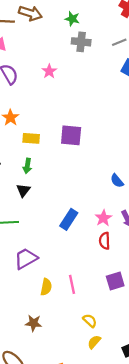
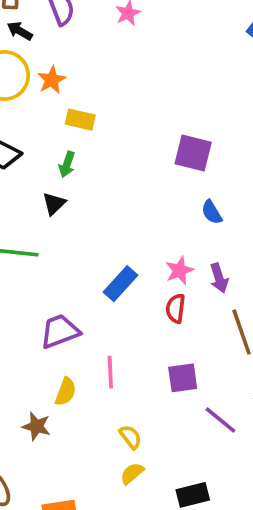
purple square: (71, 135) -> (193, 153), moved
blue rectangle: (69, 219) -> (121, 284), moved
purple trapezoid: (26, 259) -> (60, 331), moved
yellow semicircle: (46, 287) -> (66, 392), moved

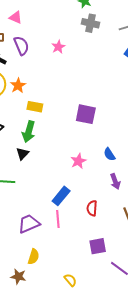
purple square: (193, 153) -> (86, 114), moved
green arrow: (67, 164) -> (29, 132), size x1.5
pink star: (179, 270) -> (78, 161), moved
purple arrow: (219, 278) -> (115, 181), moved
pink line: (110, 372) -> (58, 219), moved

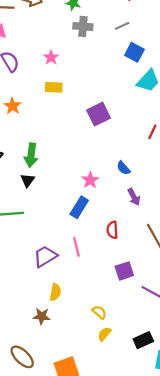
yellow rectangle: (35, 107) -> (54, 87), moved
purple square: (86, 114) -> (99, 114), moved, turned -30
blue rectangle: (61, 196) -> (79, 207), moved

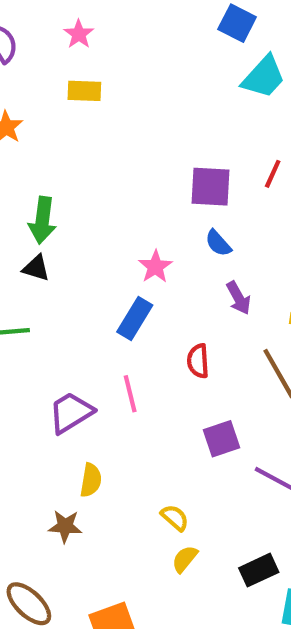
purple square: (99, 114) -> (210, 187), moved, turned 30
black triangle: (28, 180) -> (36, 268), turned -48

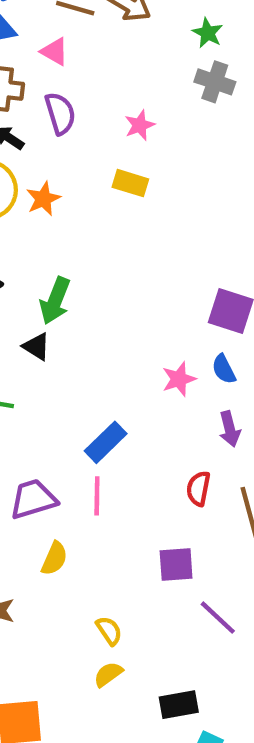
pink star: (155, 267) -> (179, 379), moved
blue rectangle: (135, 319) -> (106, 442), moved
red semicircle: (198, 361) -> (198, 489), moved
yellow semicircle: (91, 480) -> (54, 559), moved

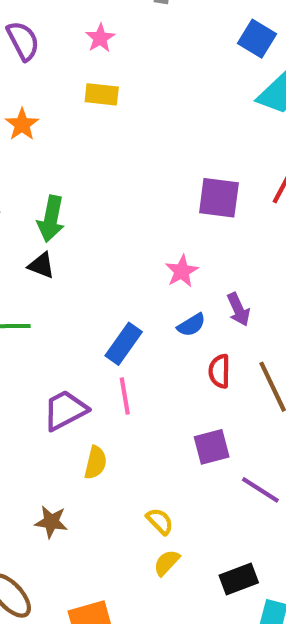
blue semicircle: (224, 369) -> (191, 325), moved, turned -84

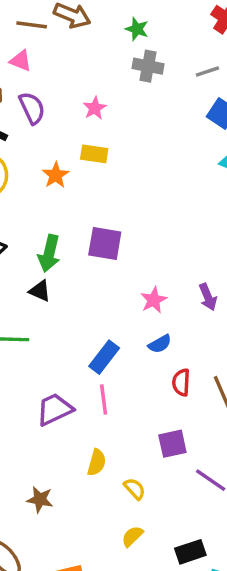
orange star: (22, 124) -> (56, 175), moved
purple square: (219, 198) -> (105, 244), moved
purple arrow: (238, 309) -> (208, 297), moved
yellow semicircle: (96, 463) -> (97, 462), moved
yellow semicircle: (160, 521) -> (135, 489), moved

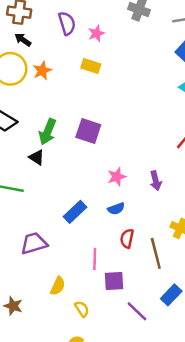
purple semicircle: (32, 108) -> (67, 23), moved
orange star: (56, 175) -> (42, 71), moved
pink line: (104, 400) -> (95, 259), moved

